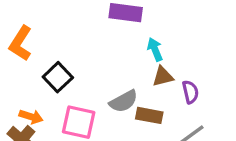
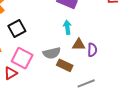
cyan arrow: (155, 49) -> (67, 27), moved
purple semicircle: (190, 92) -> (92, 50), moved

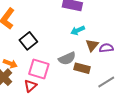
cyan arrow: (67, 27) -> (78, 30), turned -96
brown triangle: (79, 45) -> (92, 45), turned -40
purple semicircle: (92, 50) -> (106, 48), turned -88

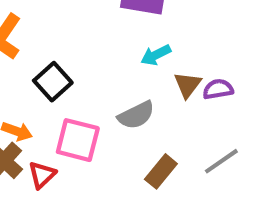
brown rectangle: (82, 68) -> (161, 171), moved, turned -63
red triangle: (30, 86) -> (42, 175), moved

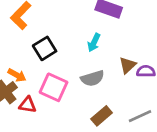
cyan arrow: (156, 55) -> (94, 43), moved, turned -48
red triangle: (42, 175) -> (28, 105), turned 42

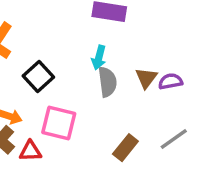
gray semicircle: (92, 78) -> (107, 82), moved, turned -70

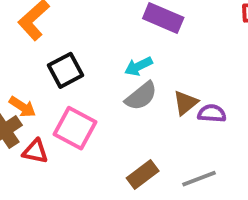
cyan arrow: (99, 58) -> (138, 66), turned 35
gray semicircle: (107, 82) -> (141, 96), turned 44

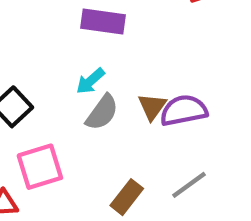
purple semicircle: (212, 113) -> (184, 110), size x1.5
pink square: (75, 128) -> (40, 167), turned -30

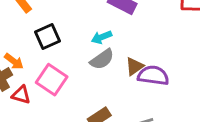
pink square: (40, 167) -> (52, 80), turned 32

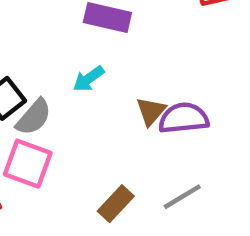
gray semicircle: (102, 59) -> (34, 117), moved

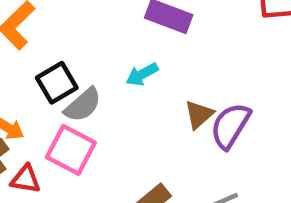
purple semicircle: (184, 118) -> (230, 126), turned -60

